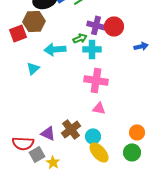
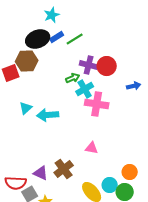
cyan arrow: (55, 49) -> (48, 115), moved
cyan cross: (92, 49) -> (85, 89), turned -30
pink cross: (96, 80) -> (97, 104), moved
cyan circle: (93, 136) -> (110, 185), moved

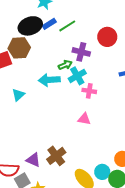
red circle: (107, 66) -> (107, 37), moved
pink cross: (97, 104) -> (89, 91), size x0.6
cyan arrow: (48, 115) -> (49, 80), moved
pink triangle: (92, 148) -> (84, 119), moved

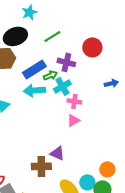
blue rectangle: (49, 24) -> (34, 69), moved, size x1.6
pink triangle: (84, 119) -> (73, 120), moved, turned -40
brown cross: (56, 156) -> (41, 166), turned 36
purple triangle: (33, 160) -> (57, 153), moved

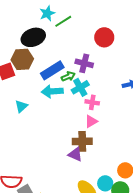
green line: (52, 36) -> (63, 21), moved
red circle: (92, 47) -> (104, 37), moved
brown cross: (41, 166) -> (82, 141), moved

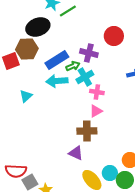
red circle: (104, 37) -> (114, 36), moved
purple triangle: (75, 154) -> (76, 153), moved

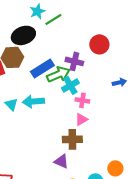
green arrow: (73, 66) -> (58, 74), size x1.6
cyan arrow: (57, 81) -> (33, 101), moved
cyan triangle: (26, 96) -> (11, 104), turned -32

